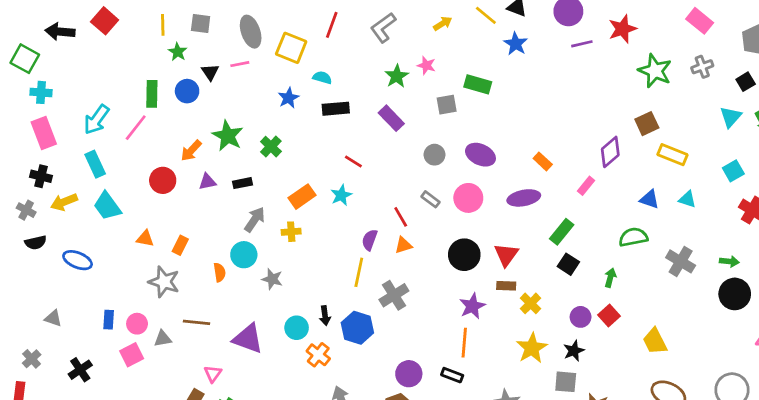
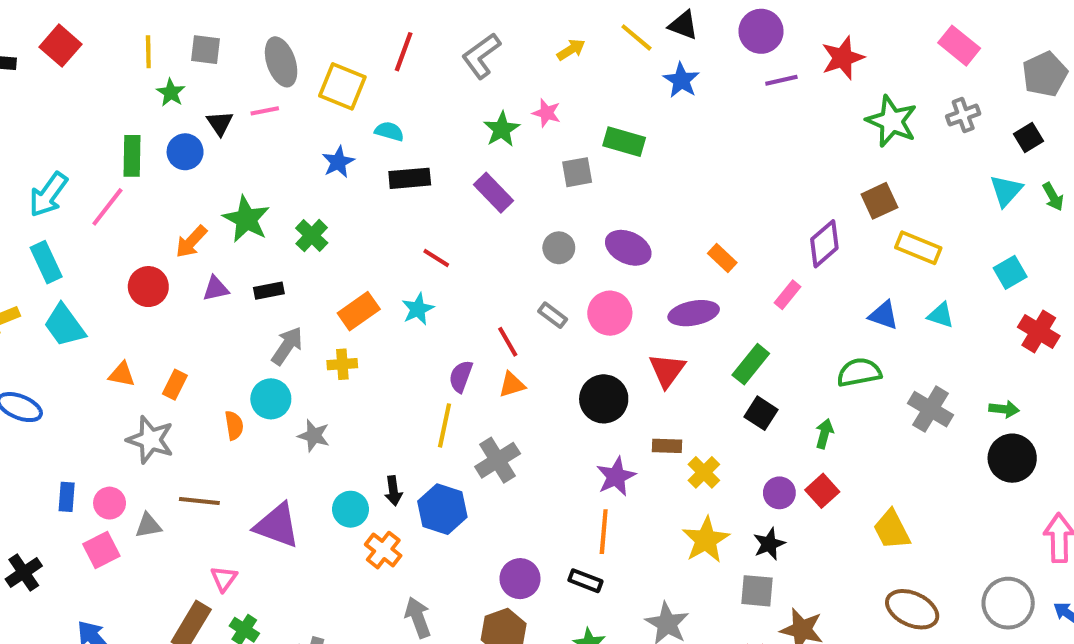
red triangle: (506, 255) -> (667, 370), moved

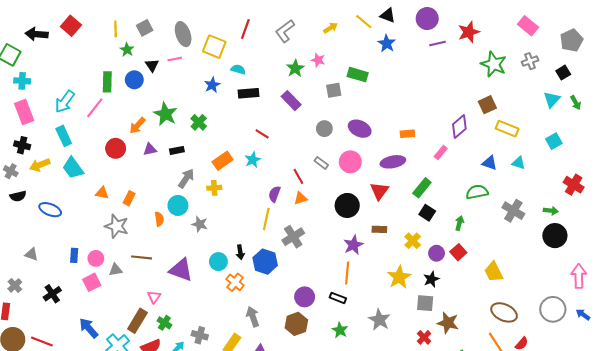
gray square: (205, 50) -> (145, 28), turned -35
orange rectangle: (722, 258) -> (407, 134), turned -48
red cross: (1039, 331) -> (574, 185), moved
yellow cross: (704, 472) -> (413, 241), moved

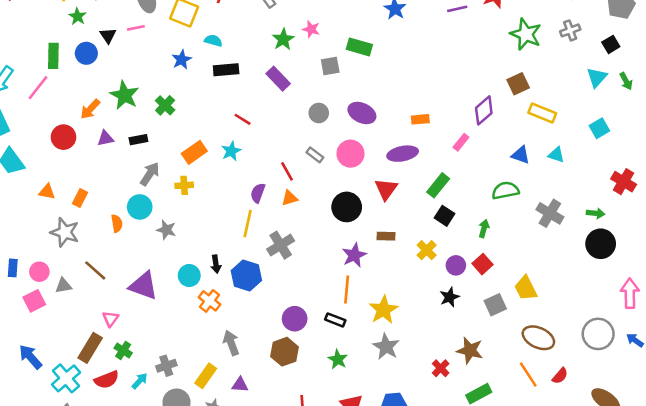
brown line: (142, 257) -> (95, 270), turned 36
yellow star: (399, 277) -> (383, 310), moved
gray square: (425, 303) -> (495, 305), moved, turned -30
gray cross: (200, 335) -> (166, 366), turned -35

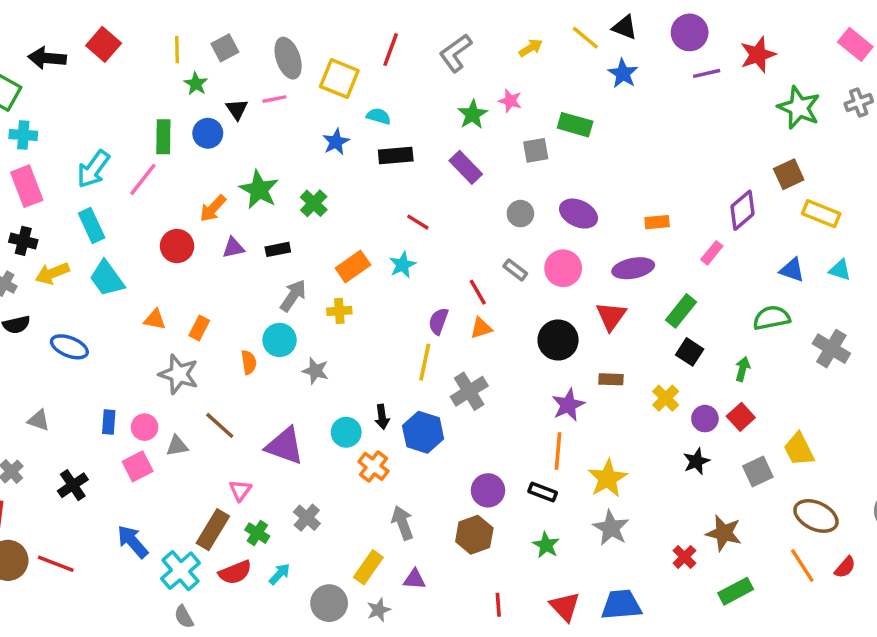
gray cross: (166, 366) -> (307, 518), moved, turned -30

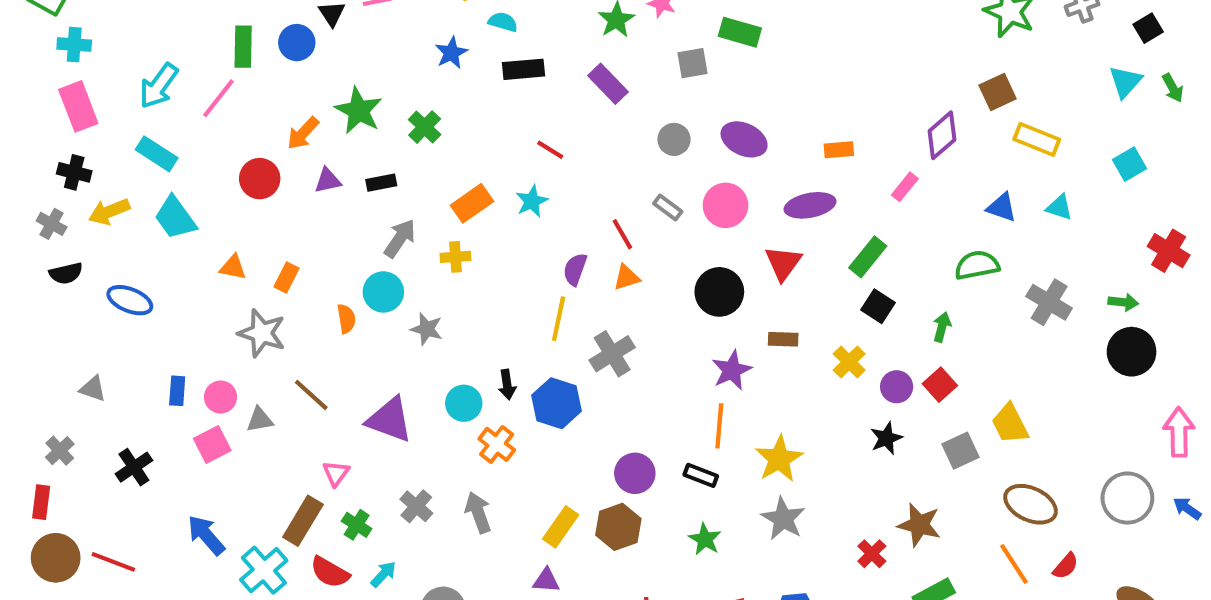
cyan rectangle: (92, 226) -> (157, 154), turned -32
gray arrow: (403, 523) -> (478, 512), moved
yellow rectangle: (368, 567) -> (561, 527), moved
red semicircle: (235, 572) -> (330, 572), turned 52

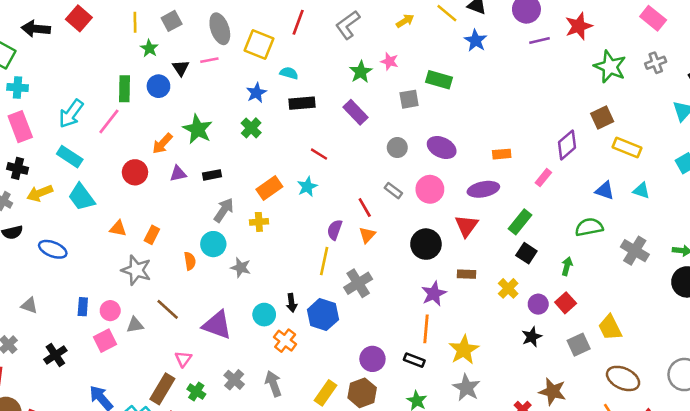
green cross: (425, 127) -> (251, 128), moved
orange triangle: (627, 277) -> (367, 235), turned -30

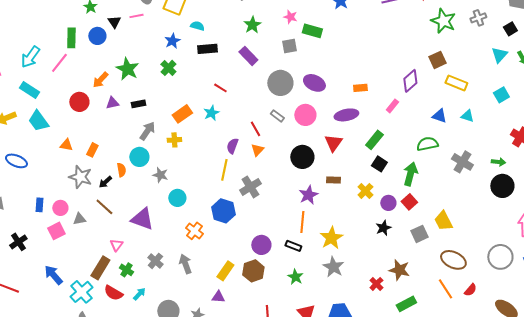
pink star: (389, 61) -> (290, 17), moved
gray circle: (397, 148) -> (280, 83), size x1.6
green arrow: (567, 266) -> (410, 174), size x1.6
black arrow: (292, 303) -> (105, 182), moved, turned 56
cyan circle: (264, 315) -> (177, 198), moved

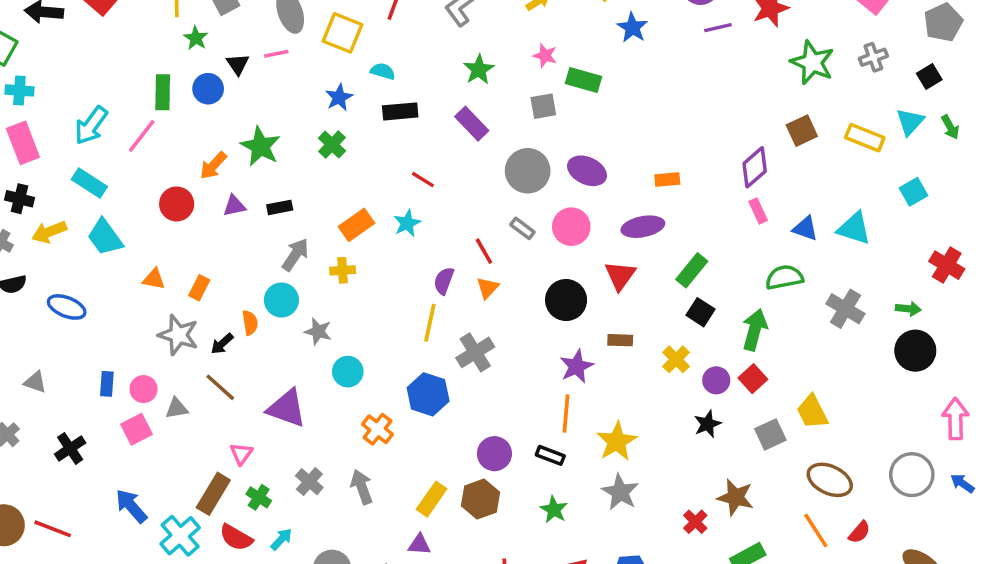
yellow rectangle: (456, 83) -> (865, 138), moved
pink rectangle: (392, 106) -> (758, 211), moved, turned -64
cyan triangle: (467, 116) -> (854, 228), size x1.5

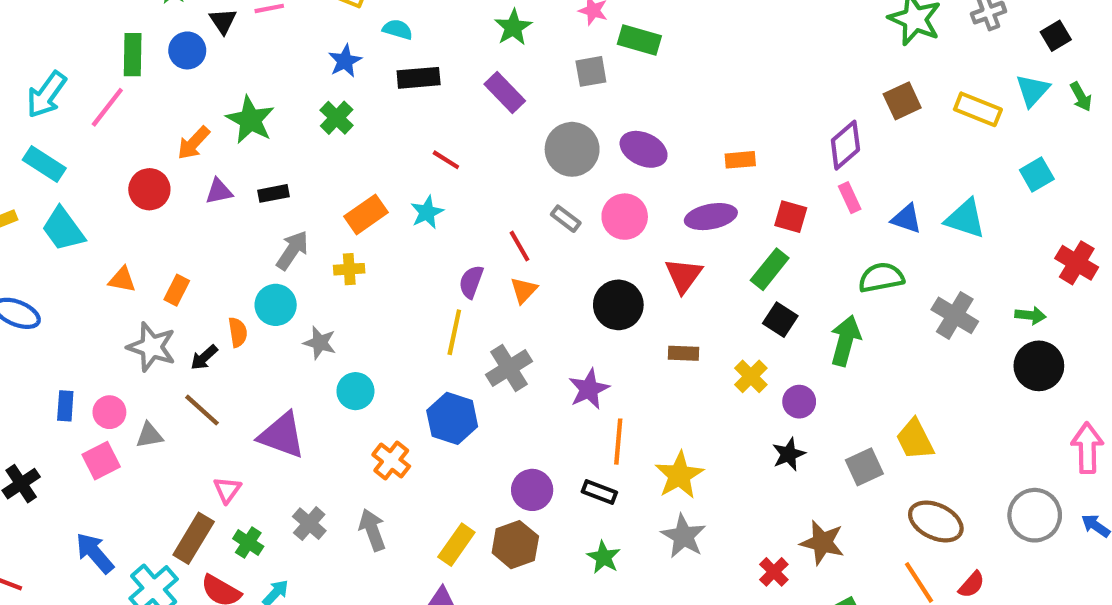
purple star: (577, 366) -> (589, 389), moved
red square: (753, 379) -> (791, 217), moved, turned -32

